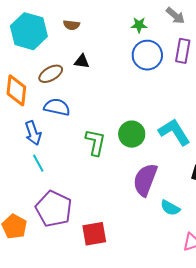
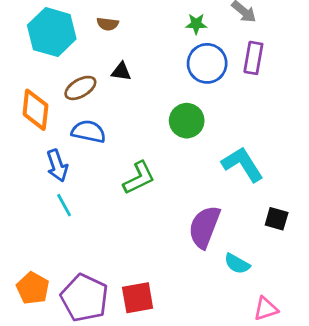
green circle: (132, 134) -> (187, 121), moved
green L-shape: (95, 142) -> (139, 178), turned 52
purple pentagon: (54, 209) -> (84, 298), moved

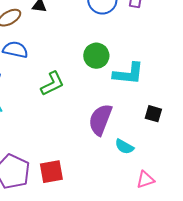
green circle: (187, 121) -> (96, 56), moved
cyan L-shape: (243, 164) -> (128, 74), turned 128

